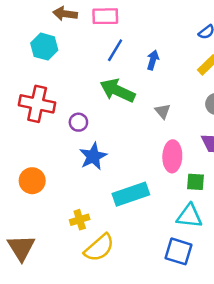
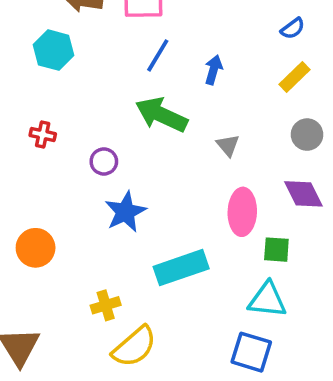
red cross: (37, 104) -> (43, 135), size x0.5

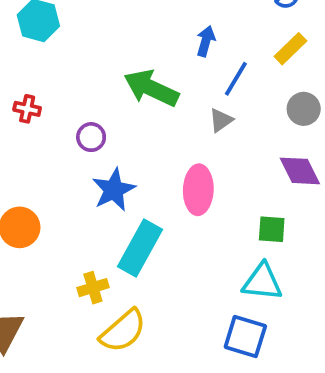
blue line: (158, 55) -> (236, 79), moved
gray triangle: (228, 145) -> (221, 120), turned 35
pink ellipse: (242, 212) -> (198, 190), moved
cyan rectangle: (181, 268) -> (140, 248), moved, turned -42

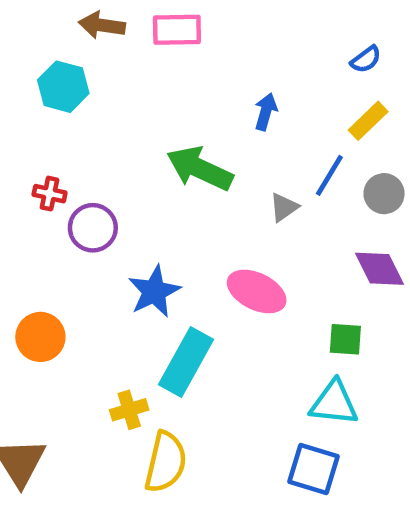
blue line: (236, 79) -> (329, 175), moved
purple circle: (91, 137) -> (93, 228), moved, size x1.4
pink ellipse: (198, 190) -> (257, 291), turned -66
yellow semicircle: (123, 331) -> (166, 462), turned -36

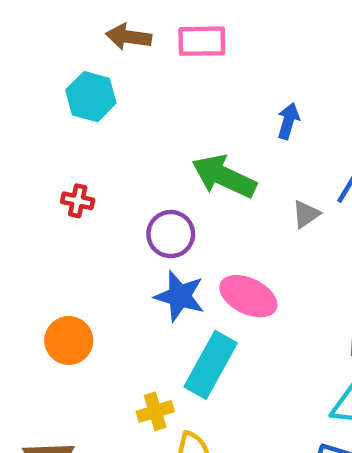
purple circle: (93, 228) -> (171, 234), moved
blue star: (154, 291) -> (180, 296), turned -30
pink ellipse: (257, 291) -> (248, 296), moved

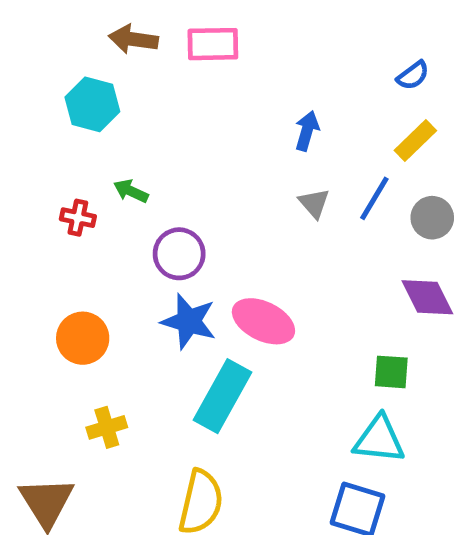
green arrow: (224, 176) -> (131, 191), moved, size x0.5
gray triangle: (306, 214) -> (314, 203), moved, turned -36
orange circle: (69, 340) -> (83, 338), moved
yellow cross: (155, 411) -> (107, 427), moved

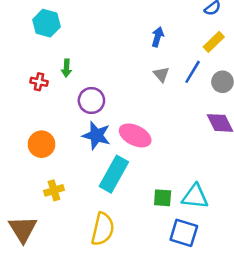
green arrow: (131, 191) -> (66, 68), turned -112
green square: (391, 372) -> (163, 198), moved

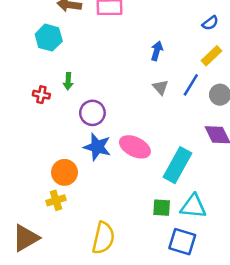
orange circle: (42, 144) -> (64, 172), moved
cyan rectangle: (114, 174) -> (177, 165), moved
brown triangle: (23, 229) -> (26, 238), turned 32

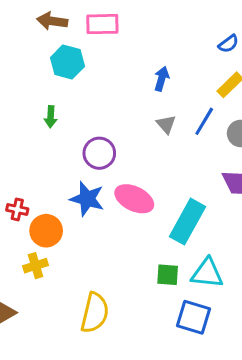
cyan hexagon: (49, 38) -> (67, 62), moved
red cross: (41, 95) -> (17, 209), moved
purple circle: (92, 113) -> (99, 153), moved

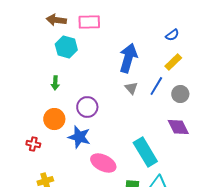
blue arrow: (162, 79) -> (128, 58), size x1.8
pink ellipse: (134, 199) -> (103, 163), moved
cyan rectangle: (187, 222) -> (145, 152), turned -60
orange circle: (46, 231) -> (54, 119), moved

